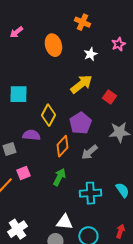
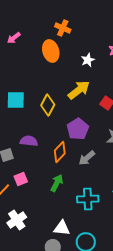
orange cross: (82, 22) -> (63, 28), moved
yellow diamond: (48, 115) -> (48, 105), moved
white cross: (17, 229) -> (17, 220), moved

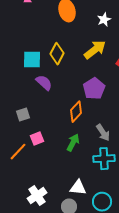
yellow diamond: (48, 105) -> (57, 54), moved
purple semicircle: (29, 141) -> (44, 83), moved, turned 36
gray arrow: (87, 158) -> (103, 133), moved, turned -84
white cross: (17, 220) -> (37, 196), moved

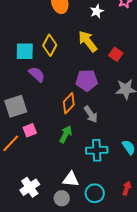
yellow arrow: (95, 50) -> (88, 41), turned -90
purple pentagon: (94, 89) -> (87, 80), turned 30
gray square: (23, 115) -> (16, 106), size x1.6
gray arrow: (103, 133) -> (91, 114), moved

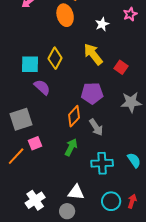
cyan circle: (95, 193) -> (111, 201), moved

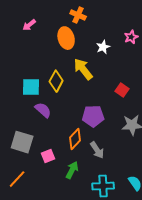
yellow arrow: (93, 54) -> (83, 69), moved
gray square: (21, 119) -> (22, 142), turned 35
pink square: (35, 143) -> (48, 156), moved

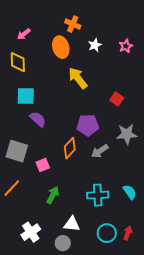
white star: (103, 47) -> (95, 45), moved
yellow diamond: (56, 81) -> (18, 62), moved, turned -30
gray arrow: (97, 150) -> (100, 151), moved, turned 90
green arrow: (72, 170) -> (53, 195), moved

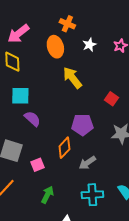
pink arrow: (24, 34) -> (18, 34), size x1.6
gray arrow: (100, 151) -> (87, 163), moved

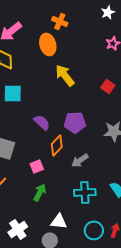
white star: (89, 45) -> (108, 12), moved
red square: (111, 99) -> (108, 86), moved
purple semicircle: (32, 119) -> (42, 122), moved
pink square: (37, 165) -> (37, 166), moved

